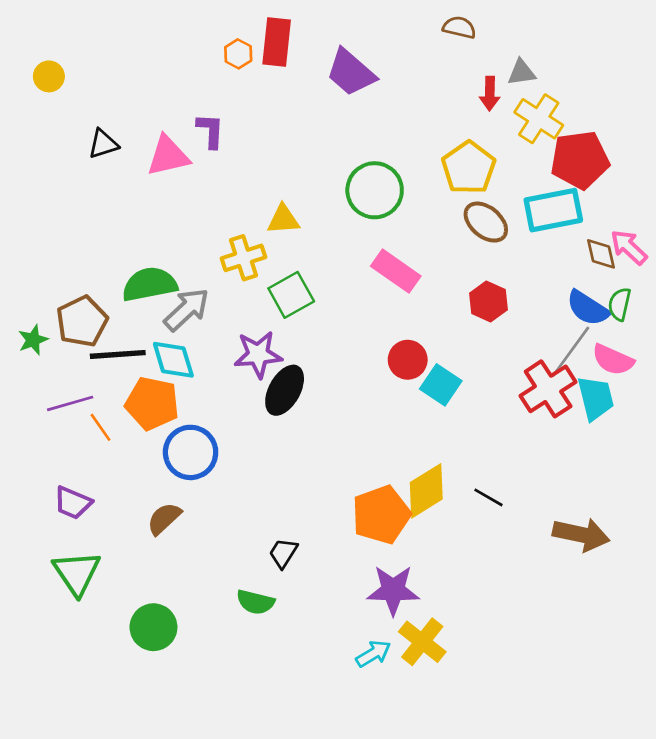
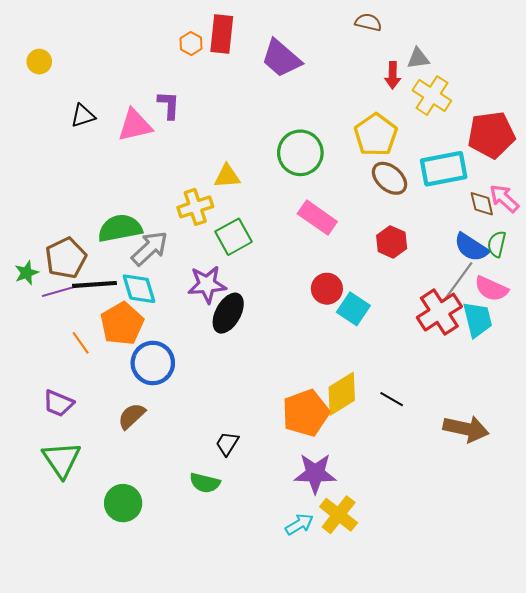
red pentagon: (580, 160) -> (491, 135), moved
purple line: (70, 403) -> (60, 291), moved
orange pentagon: (152, 403) -> (122, 324), turned 30

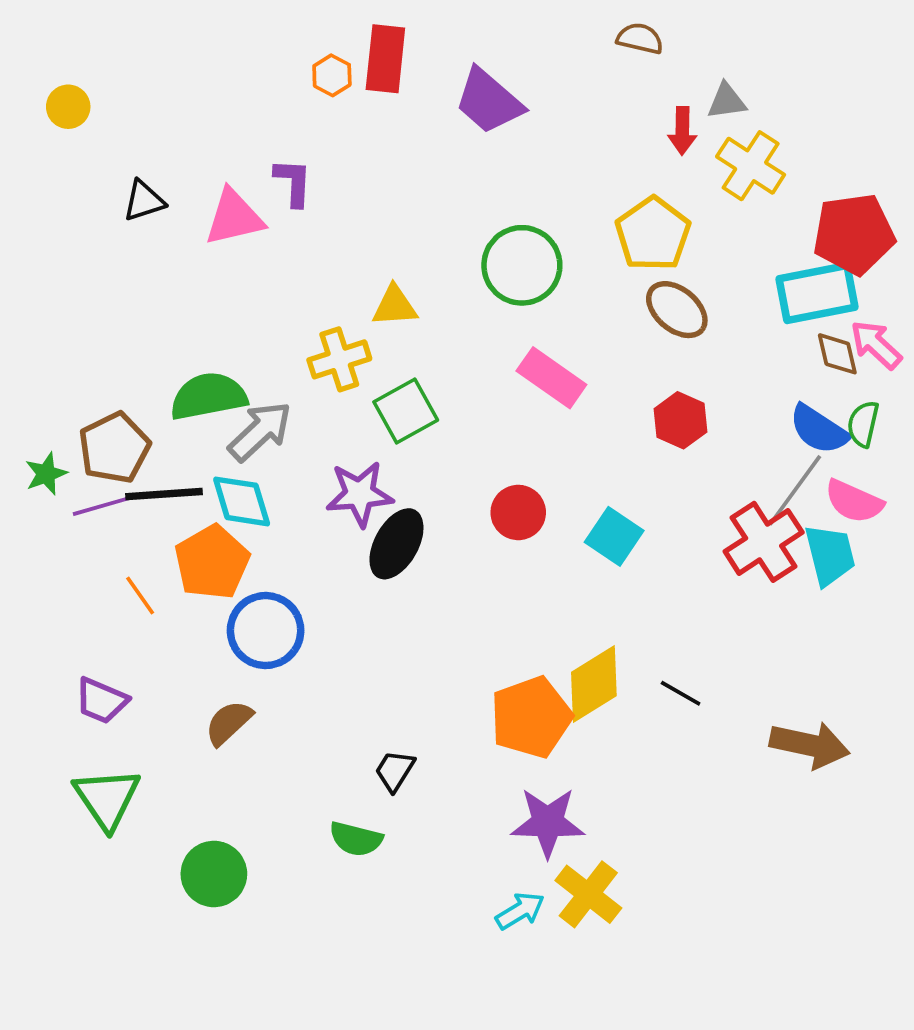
cyan rectangle: (444, 169) -> (817, 293), moved
red circle: (327, 289) -> (518, 512), moved

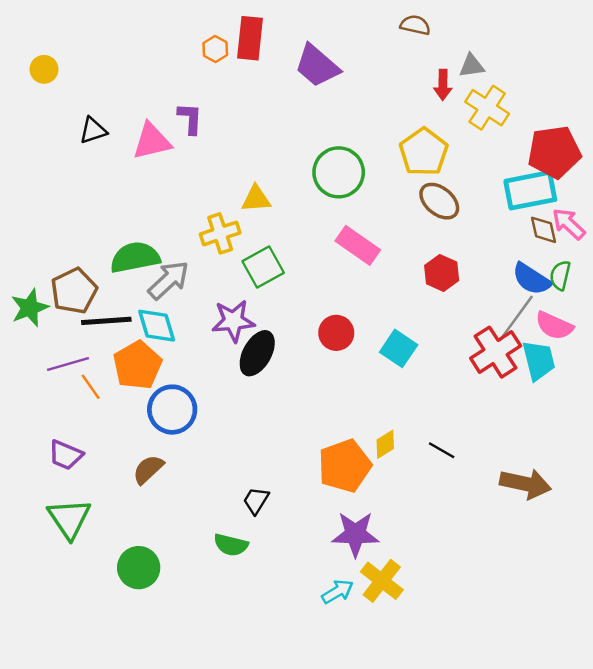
green star: (46, 474) -> (30, 308), size x1.4
purple line: (105, 505) -> (68, 364), moved
yellow diamond: (594, 684) -> (385, 444), size x0.6

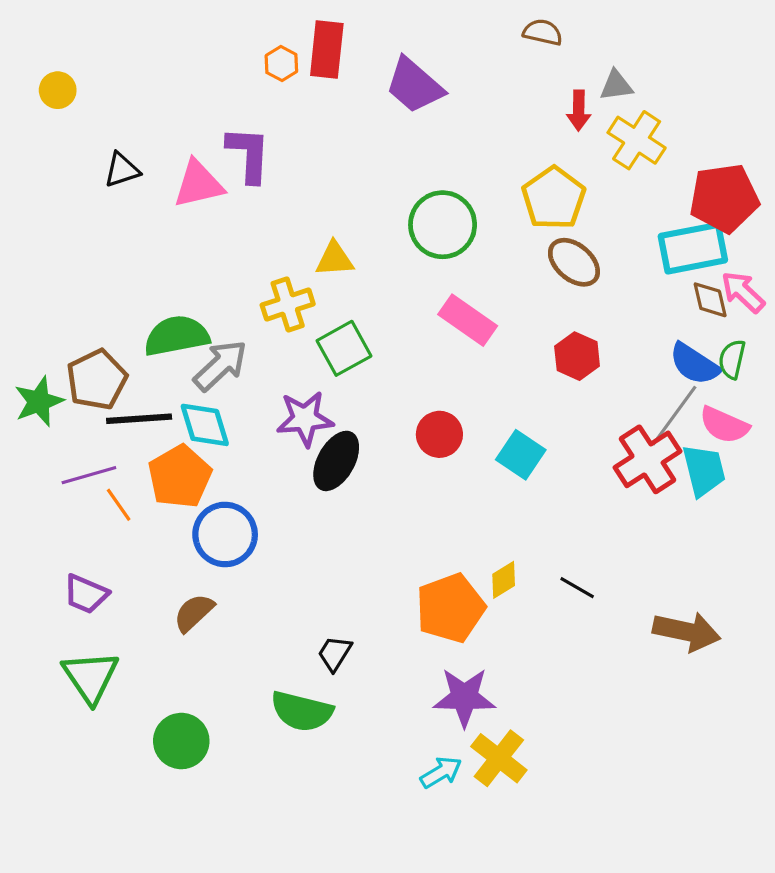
purple L-shape: (190, 118) -> (249, 154), size x1.4
green semicircle: (231, 545) -> (302, 711), size x1.4

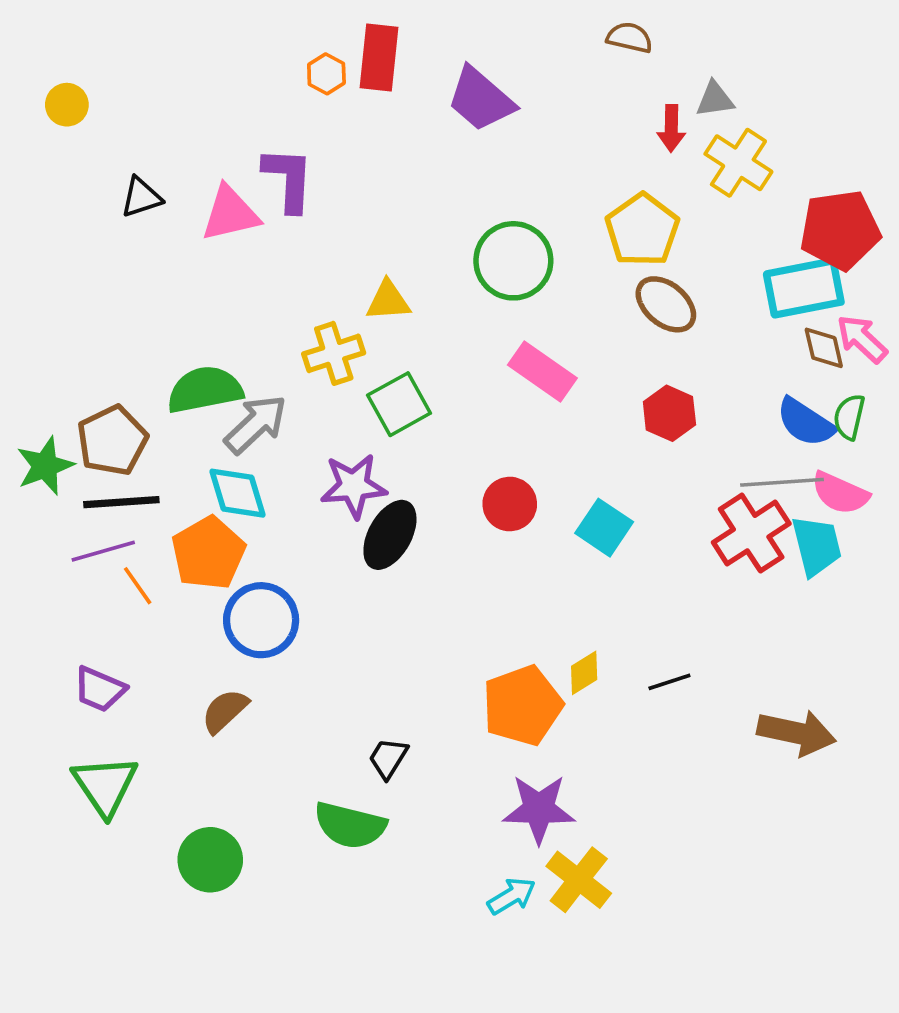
gray line: (674, 416) -> (782, 482), turned 50
black line: (139, 419) -> (121, 502), moved
black line: (577, 588) -> (669, 682), turned -48

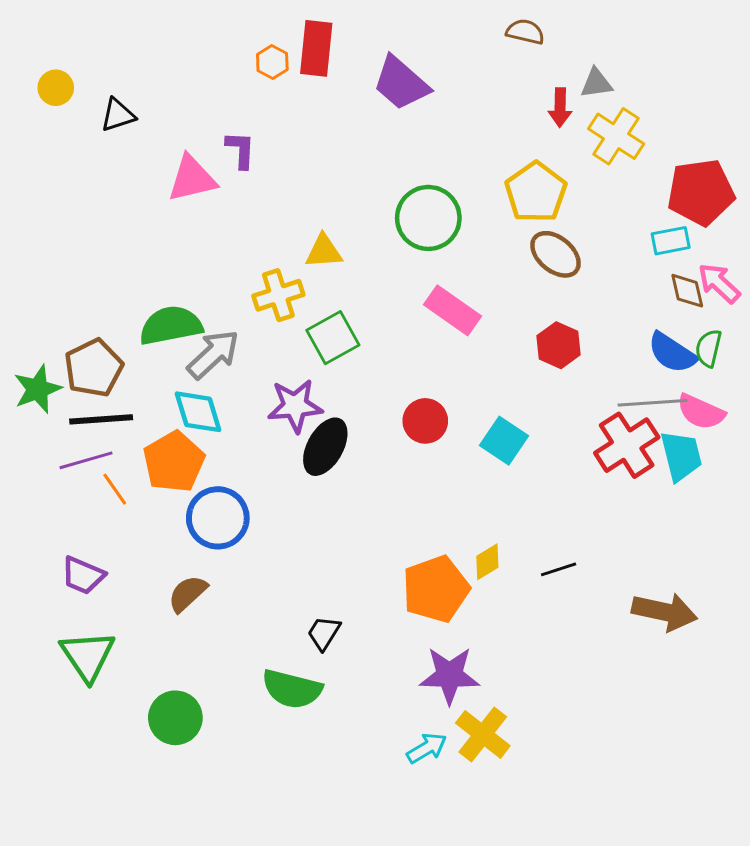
purple L-shape: (288, 179) -> (240, 150), size x0.7
black triangle: (141, 197) -> (118, 115), moved
cyan rectangle: (804, 288) -> (671, 241), size x0.6

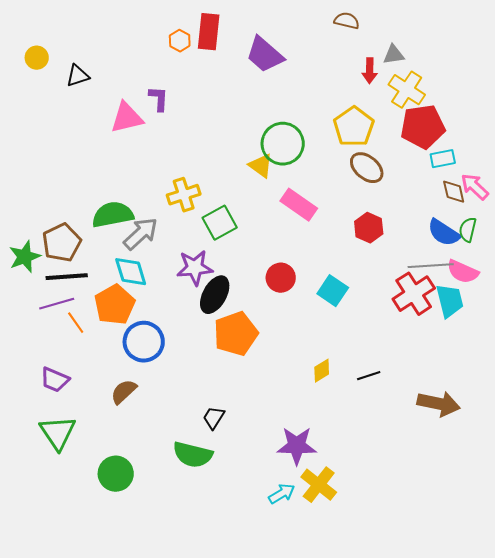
red pentagon: (701, 192) -> (423, 127), moved
yellow triangle: (324, 251) -> (261, 166), moved, turned 40
orange pentagon: (436, 589) -> (236, 334), moved

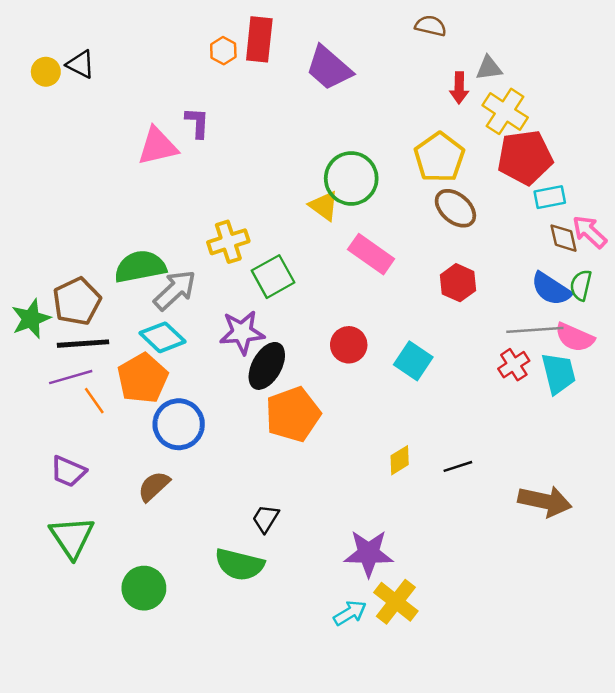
black triangle: (78, 76) -> (81, 64), moved, turned 45
cyan diamond: (131, 272) -> (163, 337), turned -30
red cross: (414, 294) -> (514, 365), size x0.6

